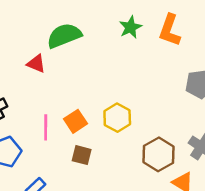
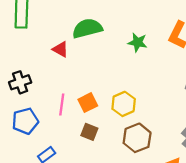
green star: (130, 27) -> (138, 42), moved, turned 30
brown hexagon: (159, 154) -> (137, 138), moved

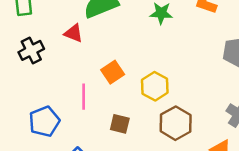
black cross: (20, 82) -> (31, 50), moved
orange square: (88, 103) -> (113, 72), moved

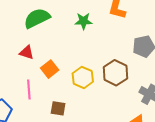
red triangle: (74, 33) -> (27, 53), moved
brown hexagon: (176, 123) -> (115, 73), moved

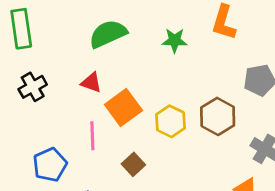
orange square: (50, 69) -> (123, 108), size x1.4
brown square: (58, 108) -> (133, 164), turned 35

